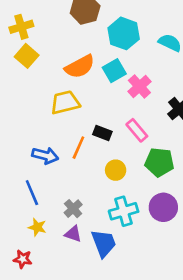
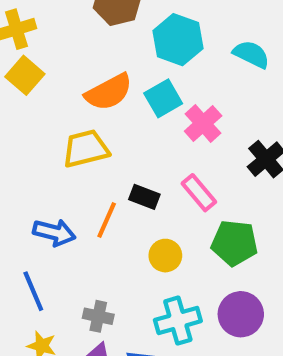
gray cross: (73, 209) -> (98, 316), turned -36

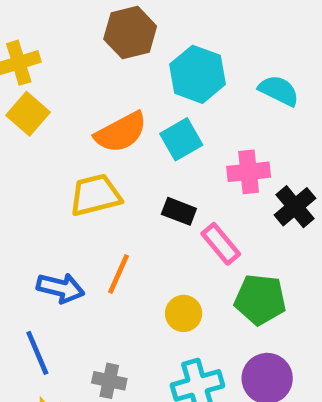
pink cross: (203, 124) -> (249, 172), moved, turned 36
black rectangle: (144, 197) -> (179, 211), moved

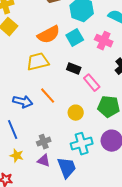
pink cross: (249, 172) -> (104, 41), moved, turned 30
orange line: (119, 274) -> (48, 96), turned -66
gray cross: (109, 381) -> (44, 142), turned -32

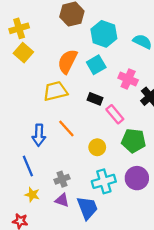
orange semicircle: (49, 35) -> (68, 61), turned 145
pink cross: (104, 41) -> (128, 79), moved
blue arrow: (23, 102) -> (39, 135), turned 78

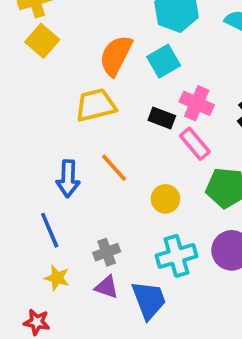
pink cross: (128, 79) -> (197, 103), moved

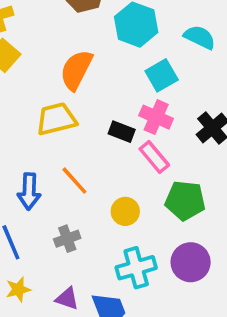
cyan square: (164, 61) -> (162, 75), moved
gray cross: (107, 252) -> (67, 239), moved
yellow star: (57, 278) -> (18, 289), turned -30

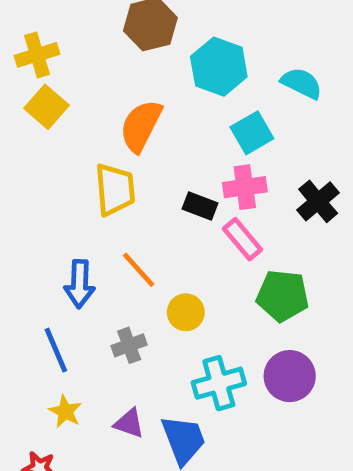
pink cross: (156, 117) -> (245, 187), turned -32
yellow trapezoid: (56, 119) -> (115, 189), turned 99
yellow circle: (125, 211) -> (186, 312), moved
yellow star: (18, 289) -> (65, 411), turned -30

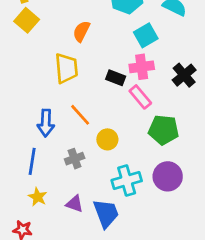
orange semicircle: (141, 126) -> (81, 31), size x0.7
blue line: (56, 350) -> (32, 161), turned 32

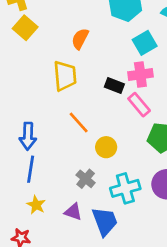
blue arrow: (46, 123) -> (28, 136), moved
gray cross: (75, 159) -> (86, 179), moved, turned -30

